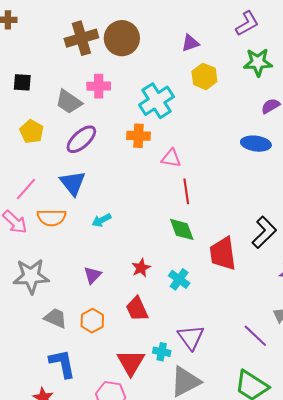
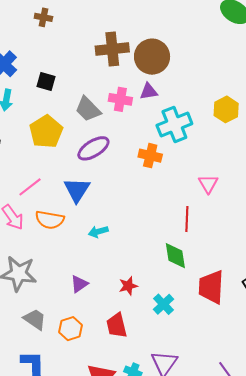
purple triangle: (190, 43) -> (149, 91), moved
yellow pentagon: (32, 132) -> (46, 132), size x1.4
pink triangle: (171, 158) -> (208, 184), moved, turned 40

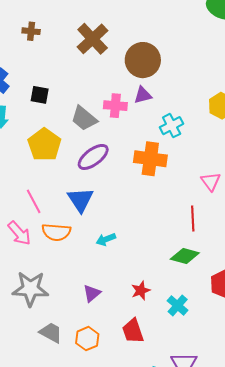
brown cross: (112, 49) -> (93, 39), moved, turned -32
cyan cross: (174, 124) -> (172, 126), size x0.7
orange cross: (150, 156) -> (150, 159), size x1.4
pink line: (30, 187) -> (34, 201), turned -75
green diamond: (175, 256) -> (185, 256), turned -60

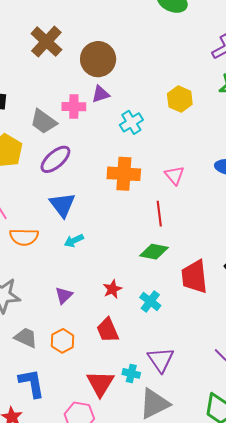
orange cross: (150, 159) -> (124, 174), moved
blue triangle: (81, 200) -> (62, 205), moved

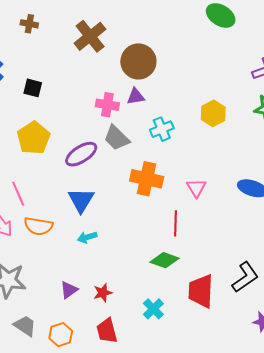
gray trapezoid: (44, 122) -> (117, 138), moved
red star: (112, 289) -> (103, 293), moved

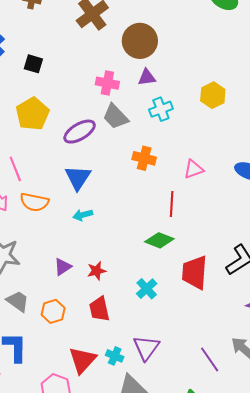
purple triangle: (136, 96) -> (147, 77), moved
orange cross: (147, 179) -> (144, 158), size x0.7
pink triangle: (196, 188) -> (194, 169), turned 40

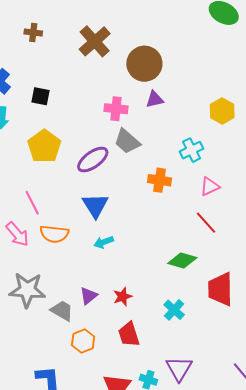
cyan cross: (161, 109) -> (191, 150), moved
red line: (172, 204) -> (206, 223), moved, turned -40
gray trapezoid: (18, 301) -> (62, 311), moved

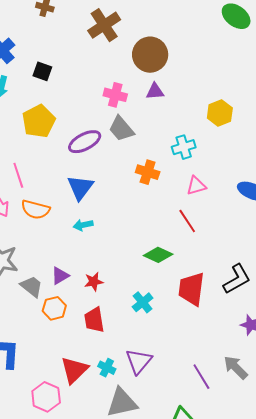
orange hexagon: (83, 341) -> (54, 308), moved

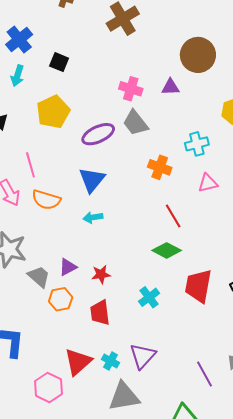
brown circle: (150, 55) -> (198, 55), moved
red line: (187, 221) -> (173, 216), moved

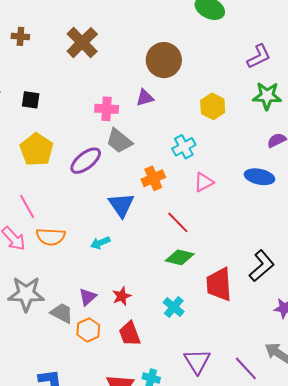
orange cross: (160, 167) -> (153, 178), turned -30
blue triangle: (92, 180) -> (121, 205), moved
purple triangle: (143, 356) -> (197, 361), moved

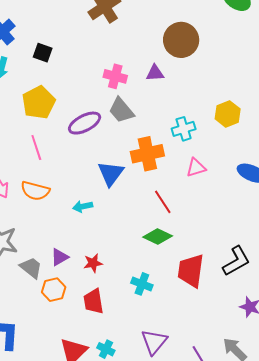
yellow hexagon: (213, 106) -> (228, 114), moved
orange cross: (153, 178) -> (147, 154), size x1.4
pink line: (27, 206) -> (36, 148), moved
cyan cross: (174, 307) -> (142, 284), turned -30

